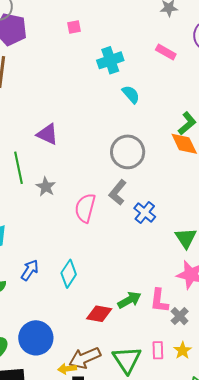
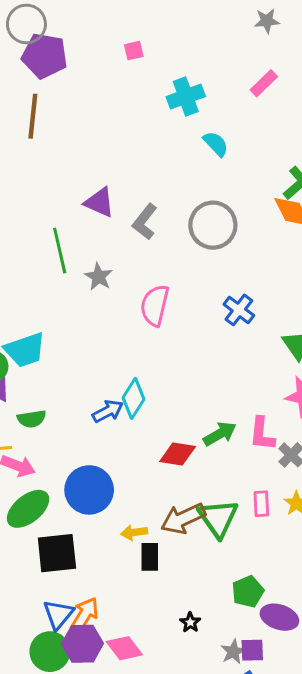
pink rectangle: (166, 52) -> (264, 83), turned -72
gray L-shape: (118, 192) -> (145, 222), moved
blue arrow: (30, 270) -> (108, 411), moved, turned 30
brown arrow: (85, 358) -> (183, 519), moved

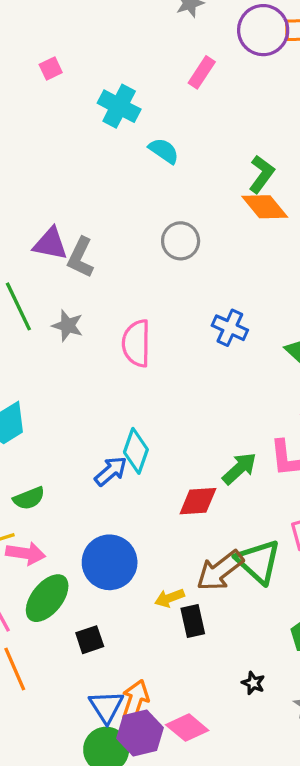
cyan cross: (186, 97) -> (119, 106), turned -30
gray L-shape: (145, 222) -> (81, 257), moved
gray circle: (213, 225) -> (181, 241), size x0.7
black square: (57, 553) -> (90, 640), size x0.6

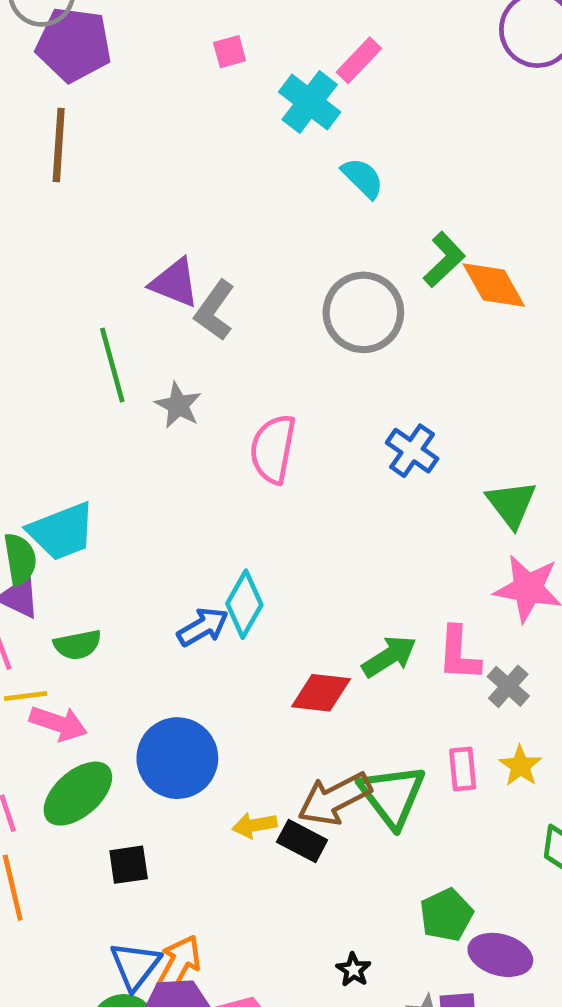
pink square: (51, 68) -> (230, 52), moved
pink rectangle: (202, 72) -> (359, 60), moved
green L-shape: (262, 174) -> (444, 260), moved
gray circle: (181, 241) -> (363, 312), size x1.4
black rectangle: (193, 621) -> (302, 841), moved, turned -60

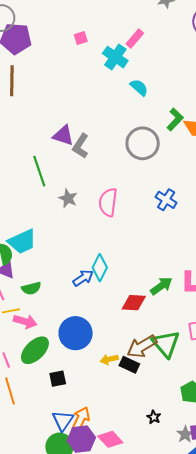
gray star: (178, 405) -> (68, 198), moved

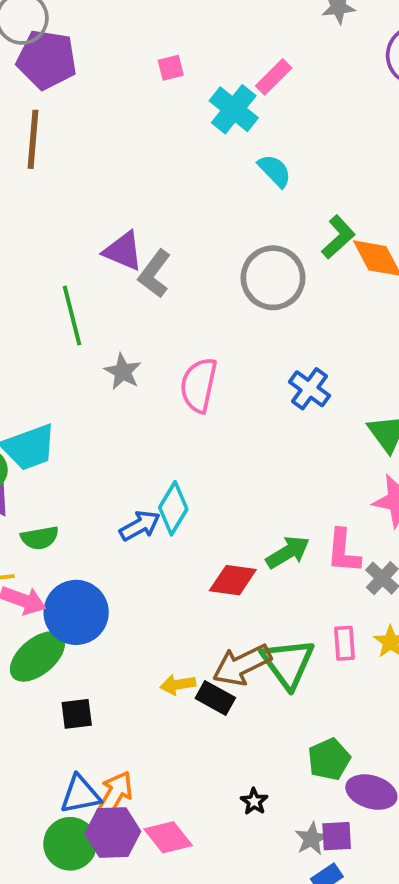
blue circle: (76, 333) -> (76, 612), moved
blue triangle: (63, 421) -> (80, 794), turned 40

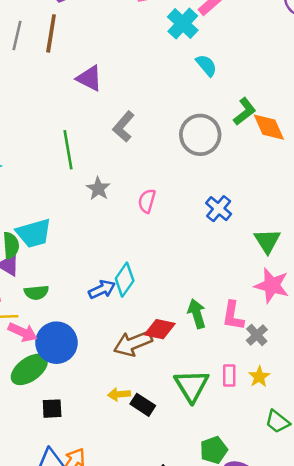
purple triangle: (123, 251) -> (89, 78), moved
pink semicircle: (199, 385) -> (147, 201), size x0.7
green arrow: (288, 552) -> (197, 314), turned -80
brown arrow: (242, 665) -> (133, 343), moved

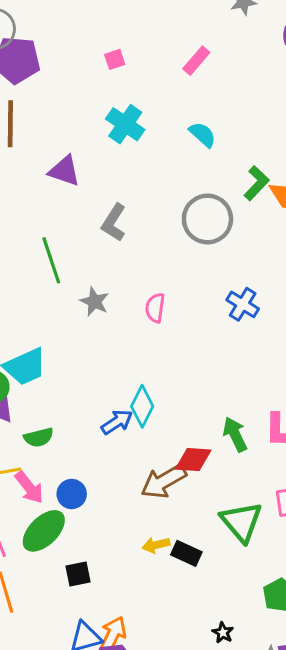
cyan cross: (183, 24) -> (125, 124), moved
pink arrow: (23, 332) -> (29, 487), turned 36
blue circle: (56, 343) -> (72, 494), size x0.6

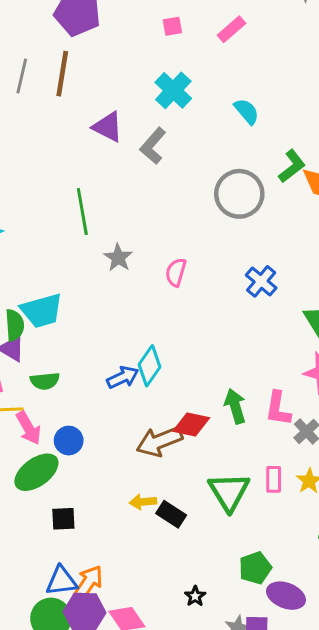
pink rectangle: (196, 61) -> (232, 29), moved
gray L-shape: (114, 223) -> (153, 146), moved

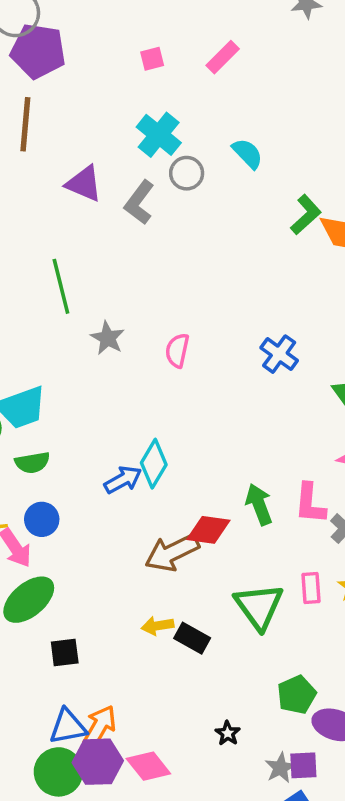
gray circle: (239, 194) -> (187, 173), moved, size x0.6
green semicircle: (45, 381) -> (32, 463), moved
blue circle: (69, 441) -> (42, 519), moved

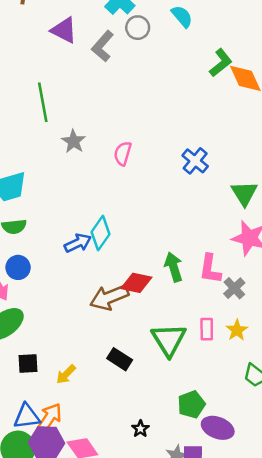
yellow arrow: (158, 626) -> (66, 374), moved, turned -40

